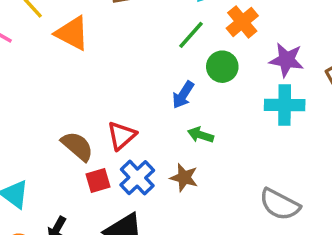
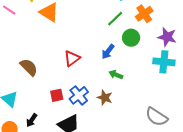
red triangle: (121, 136) -> (72, 58), moved
brown semicircle: (77, 146) -> (29, 67), moved

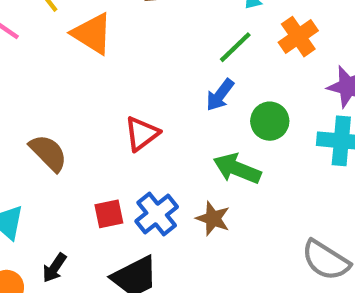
green circle: (131, 38) -> (270, 121), moved
blue arrow: (108, 52) -> (220, 95), moved
green arrow: (116, 75) -> (237, 169), size x1.5

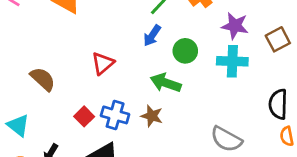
red square: (109, 214) -> (84, 116), turned -30
blue cross: (157, 214) -> (115, 115), turned -32

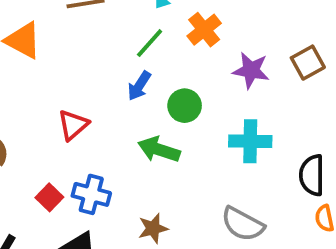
brown square: (278, 39) -> (308, 63), moved
cyan cross: (232, 61) -> (250, 141), moved
brown star: (152, 116) -> (153, 228), moved, turned -30

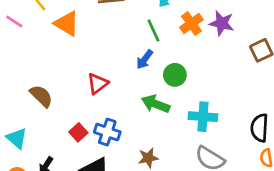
green line: (150, 43) -> (153, 30), turned -70
purple star: (251, 70) -> (222, 23), moved
cyan cross: (250, 141) -> (203, 117), moved

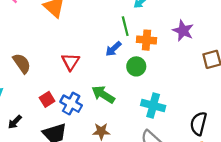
orange cross: (191, 24) -> (147, 40), moved, turned 30
red triangle: (98, 84) -> (71, 62), turned -30
green arrow: (156, 104) -> (103, 95), moved

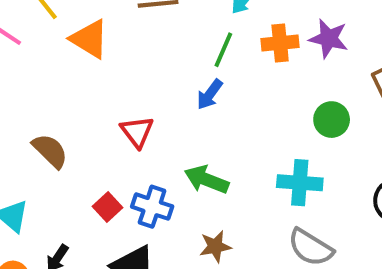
green line: (125, 26) -> (223, 50), turned 48
orange cross: (147, 40) -> (280, 43), moved
green circle: (136, 66) -> (332, 120), moved

